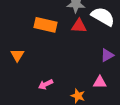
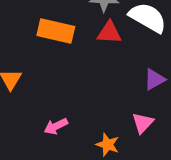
pink triangle: (100, 82) -> (143, 123), turned -48

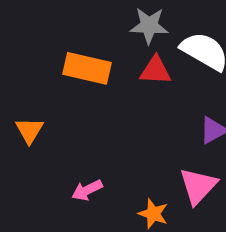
pink triangle: (143, 123) -> (198, 186), size x1.4

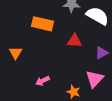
red triangle: (155, 71) -> (75, 41), moved

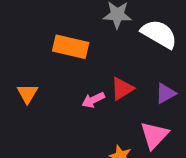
red triangle: (75, 41) -> (122, 89), moved, turned -35
pink arrow: (43, 81) -> (93, 100), moved

